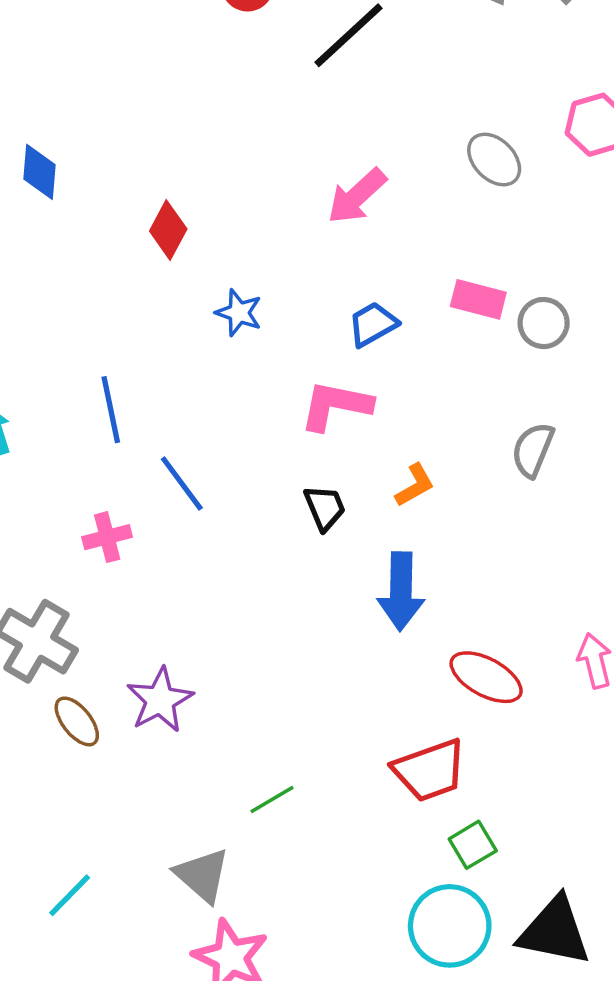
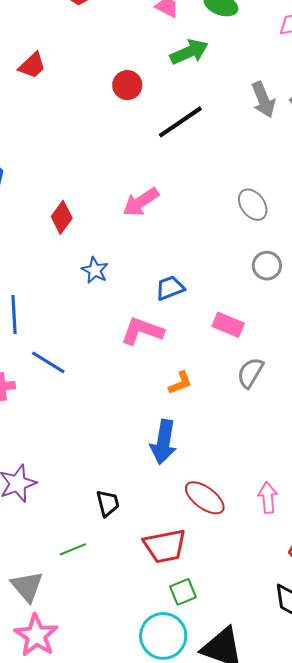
pink arrow: (357, 196) -> (141, 202), moved
pink rectangle: (478, 299) -> (228, 325), moved
gray circle: (544, 323) -> (267, 266), moved
blue line: (182, 483) -> (48, 362), turned -30
black trapezoid: (325, 508) -> (108, 503), moved

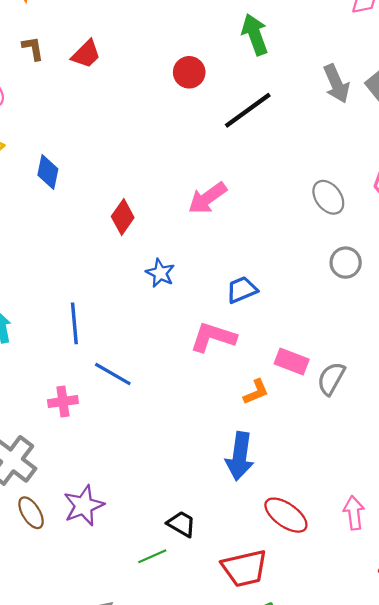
green arrow: (189, 52) -> (255, 34), turned -84
pink rectangle: (228, 325) -> (292, 362), moved
black trapezoid: (108, 503) -> (181, 524), turned -44
green line: (73, 549) -> (152, 556), moved

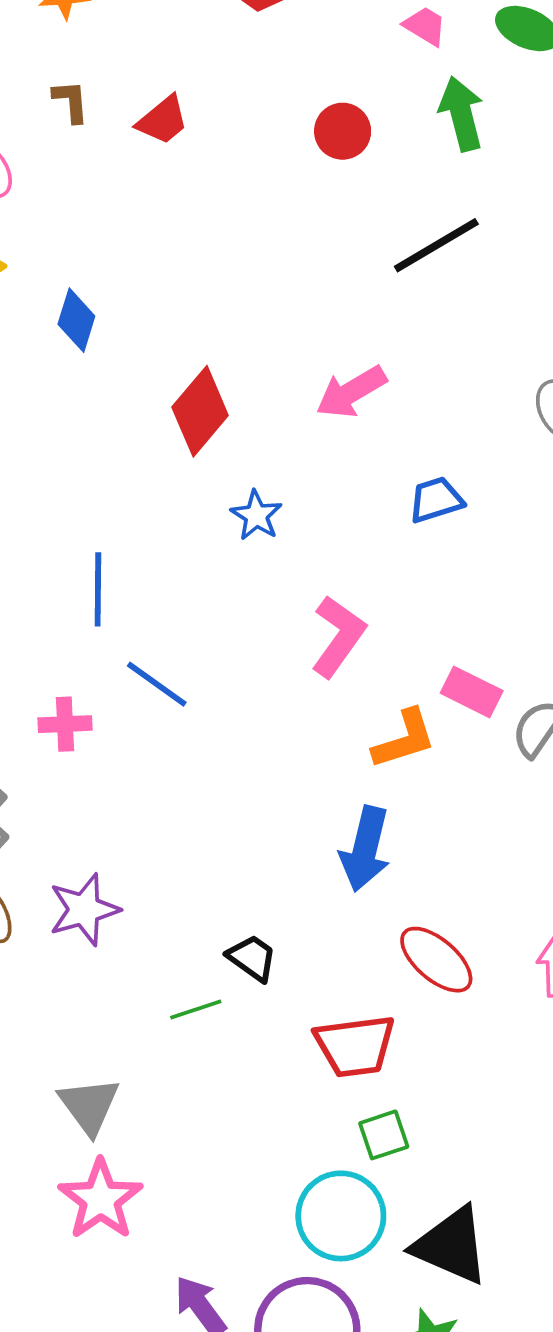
red circle: (189, 72) -> (343, 131), moved
red diamond: (123, 217) -> (200, 411), size x1.4
blue trapezoid: (242, 290) -> (436, 500), moved
pink L-shape: (213, 337) -> (338, 636), turned 102
orange L-shape: (256, 392) -> (404, 739), size x1.4

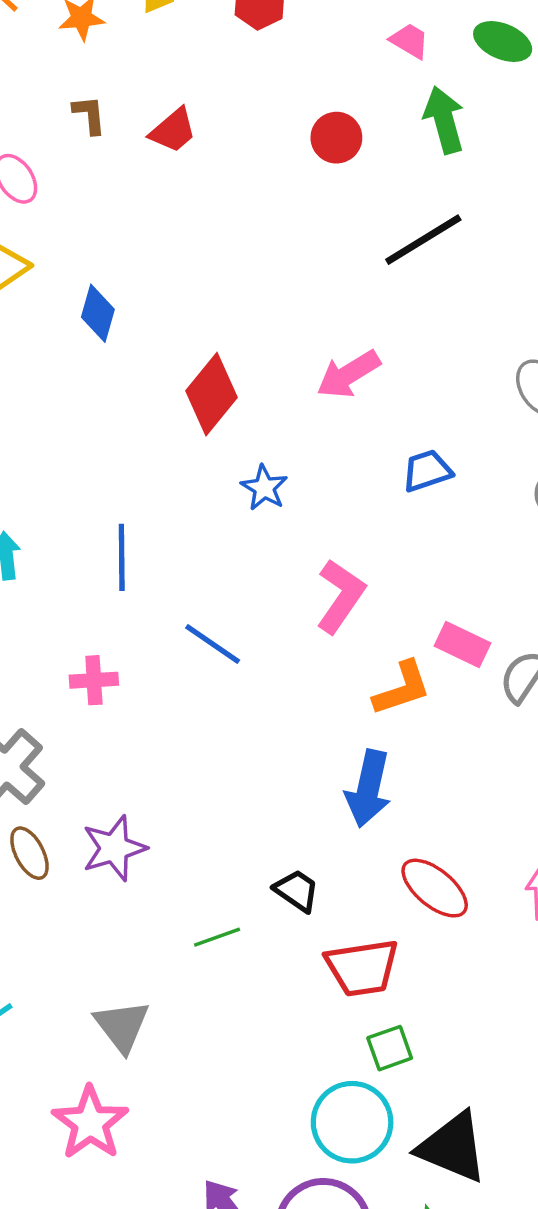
blue line: (157, 684) -> (213, 644), moved
black trapezoid: (252, 958) -> (297, 891), moved
pink star: (101, 1199) -> (90, 1123), moved

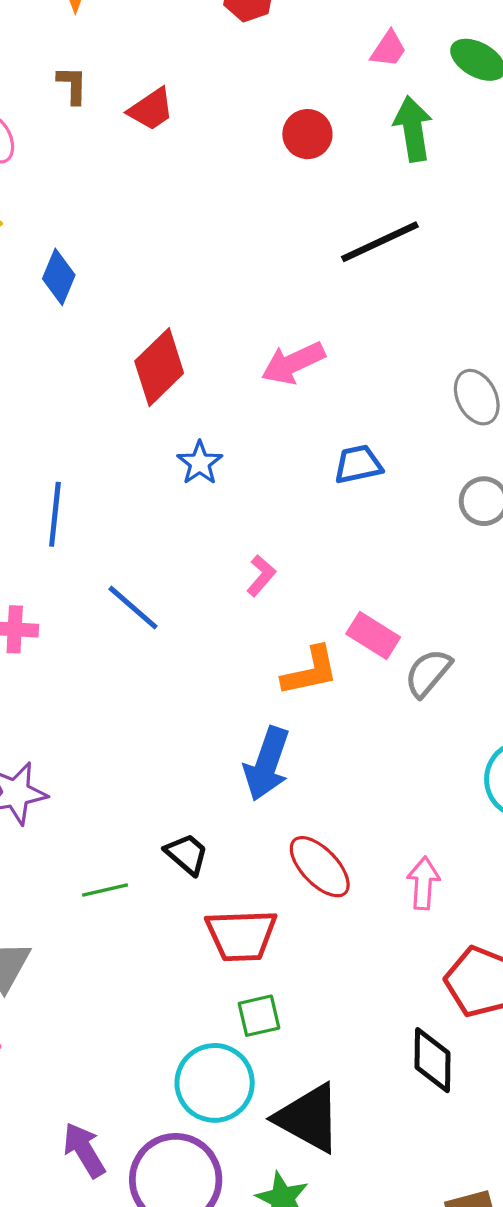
pink trapezoid: (410, 41) -> (388, 49), turned 87
pink L-shape: (341, 596) -> (261, 576), size x0.6

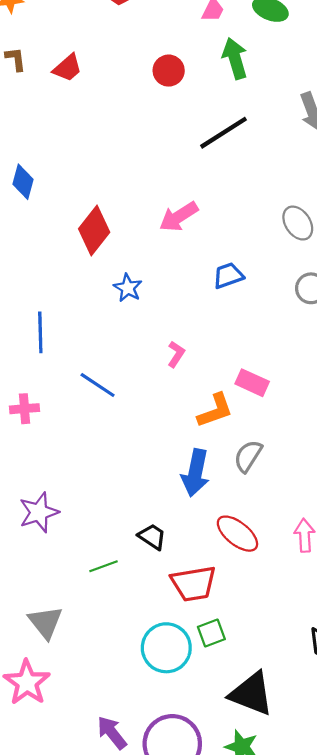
gray semicircle: (428, 673) -> (248, 456), moved
cyan circle: (215, 1083) -> (166, 648), moved

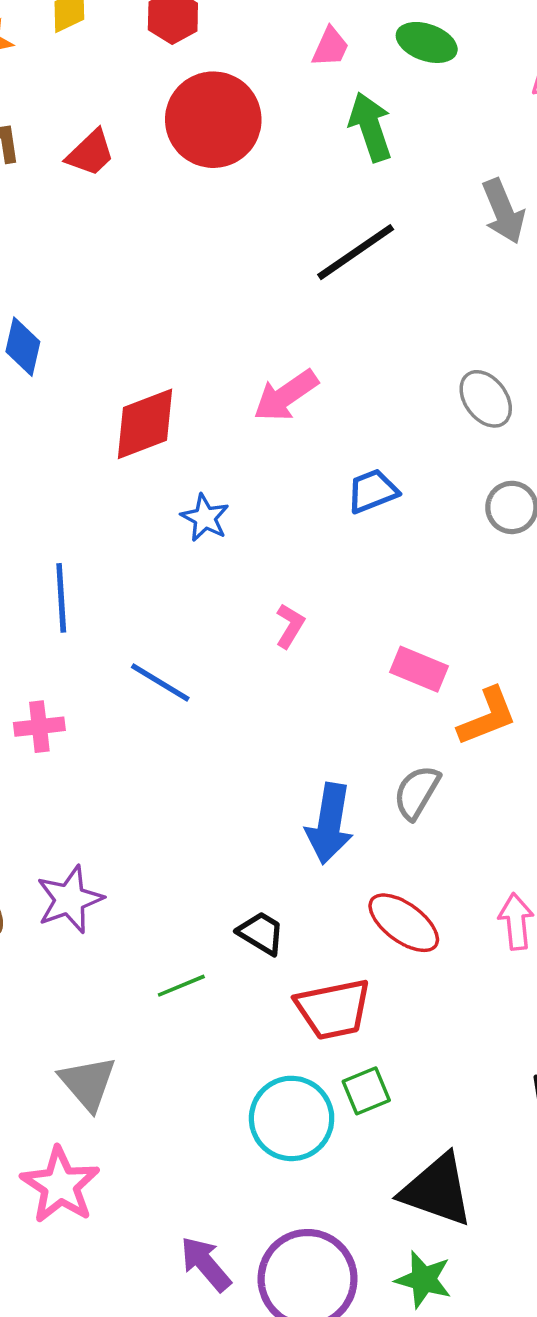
red circle: (169, 71) -> (213, 120), moved, size x1.8
red diamond: (94, 230) -> (145, 424), turned 33
orange L-shape: (215, 410) -> (487, 717), moved

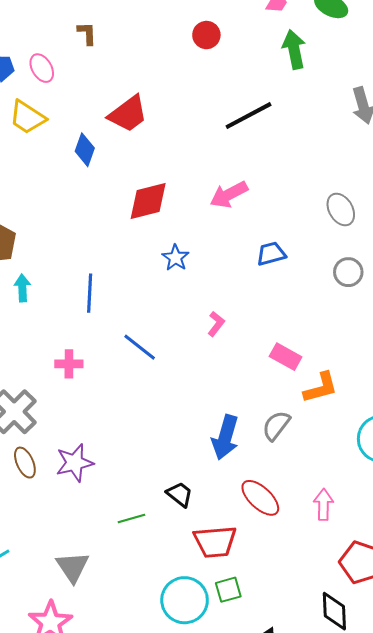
red circle: (213, 120) -> (206, 35), size x0.5
red trapezoid: (90, 153) -> (128, 114), moved, size x1.4
black line: (356, 252) -> (248, 116), moved

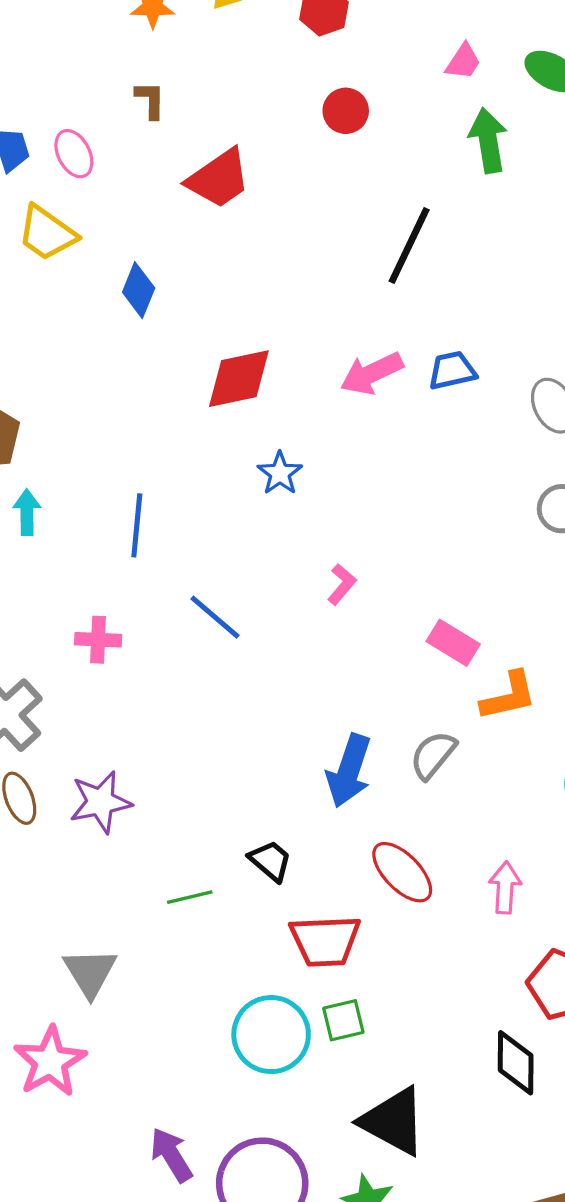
red trapezoid: (128, 114) -> (219, 179), moved
black line: (248, 116) -> (409, 245), turned -39
blue trapezoid: (271, 254) -> (452, 370), moved

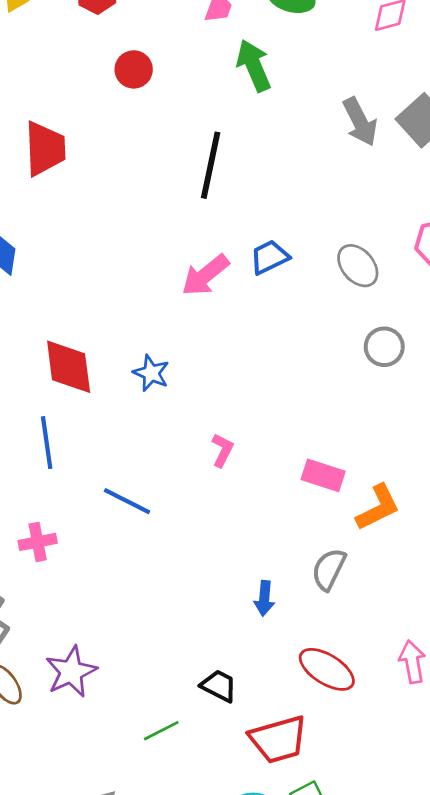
red trapezoid: (219, 179) -> (45, 149), turned -44
red diamond: (239, 379) -> (69, 367), moved, turned -72
blue arrow: (349, 771) -> (264, 598), size x0.6

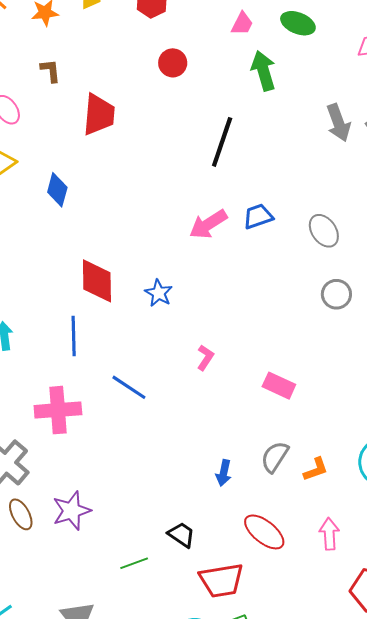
orange L-shape: (378, 507) -> (316, 469), moved, size x0.7
pink cross: (38, 542) -> (58, 410), size x1.6

